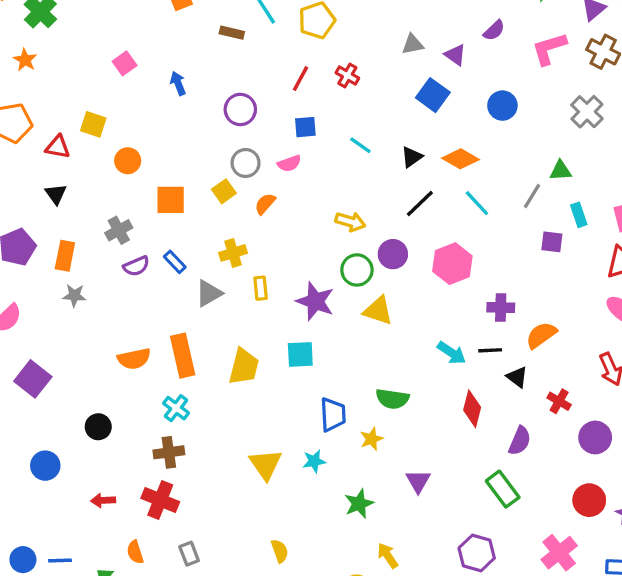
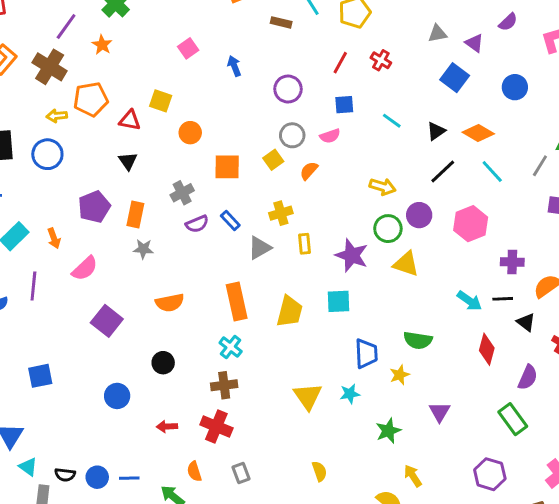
orange semicircle: (134, 359) -> (170, 303), moved

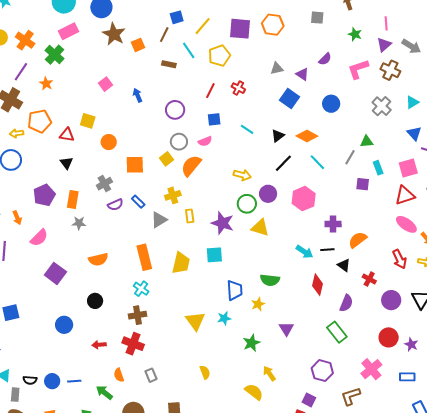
orange semicircle: (309, 171) -> (191, 166), size x1.6

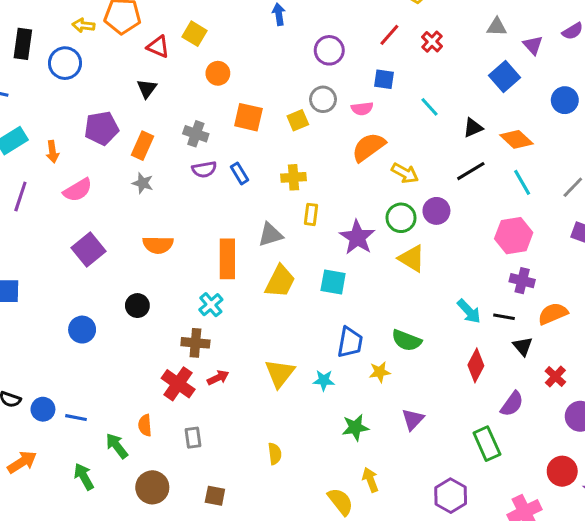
orange semicircle: (191, 166) -> (369, 147), moved
gray cross: (104, 184) -> (196, 134), turned 35
pink hexagon: (304, 199) -> (514, 236), moved
gray triangle: (159, 220) -> (270, 235), moved
red arrow: (99, 345) -> (218, 378), moved, turned 144

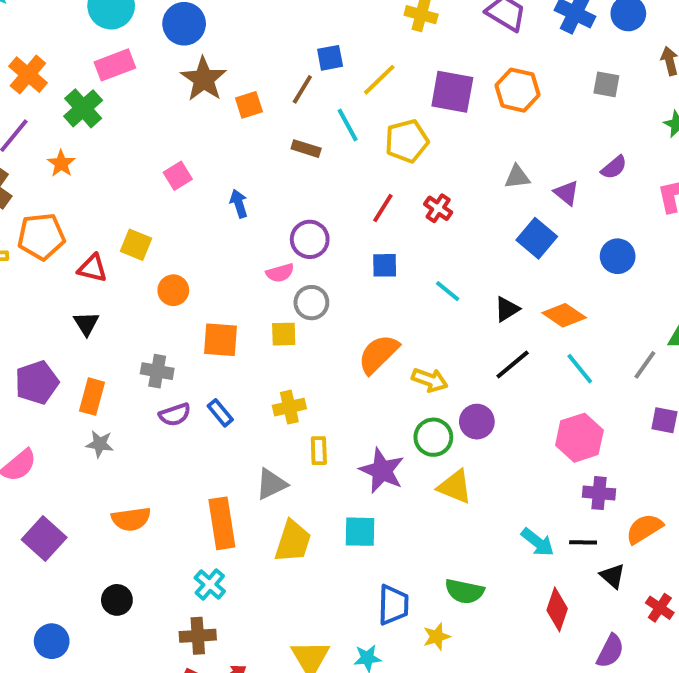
pink semicircle: (362, 109) -> (280, 273), moved
yellow square: (298, 120) -> (284, 334), turned 30

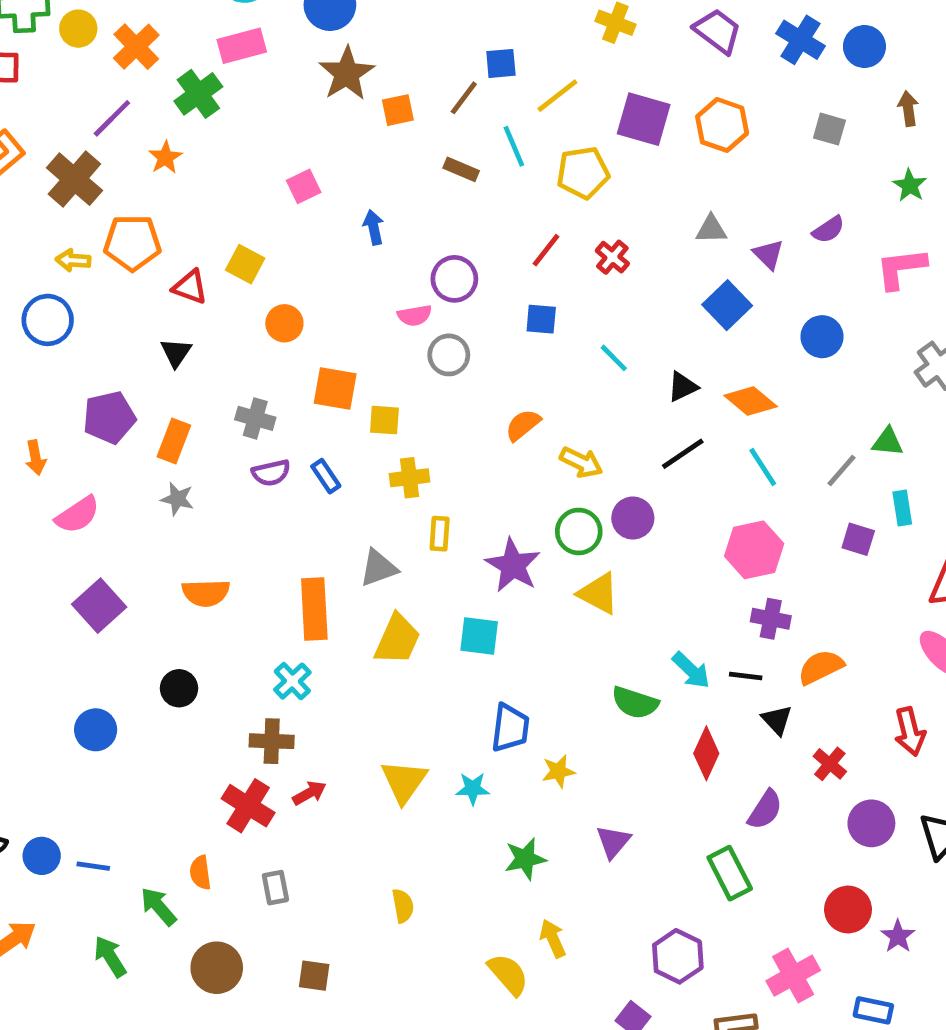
yellow square: (284, 334) -> (384, 420), moved
orange semicircle: (378, 354) -> (523, 425), size x0.7
green semicircle: (464, 591) -> (635, 703), moved

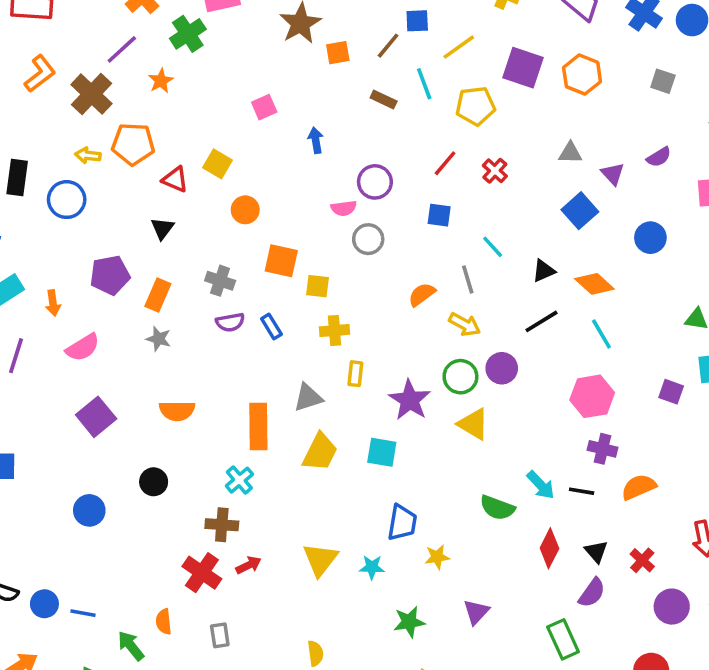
gray line: (841, 470) -> (468, 279), moved, turned -60
black triangle: (777, 720) -> (596, 552), moved

